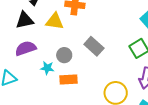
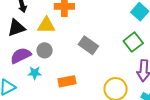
gray circle: (64, 55) -> (45, 50), moved
cyan star: (47, 68) -> (35, 73), moved

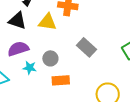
black triangle: (16, 28) -> (17, 21), turned 30
gray circle: (45, 50) -> (50, 58), moved

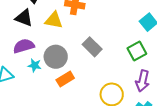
gray circle: (50, 58) -> (56, 57), size x1.5
orange rectangle: (61, 80) -> (65, 79), turned -30

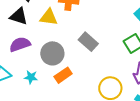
cyan star: (35, 65) -> (31, 77), moved

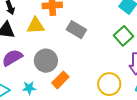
gray rectangle: (88, 42) -> (76, 30), moved

